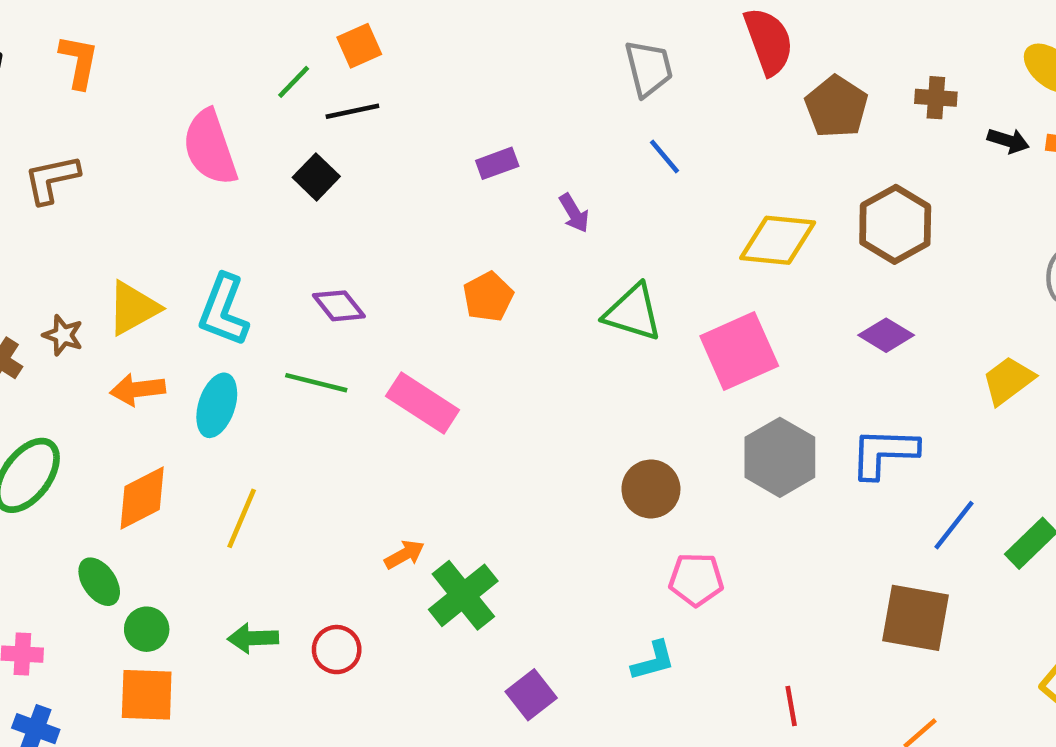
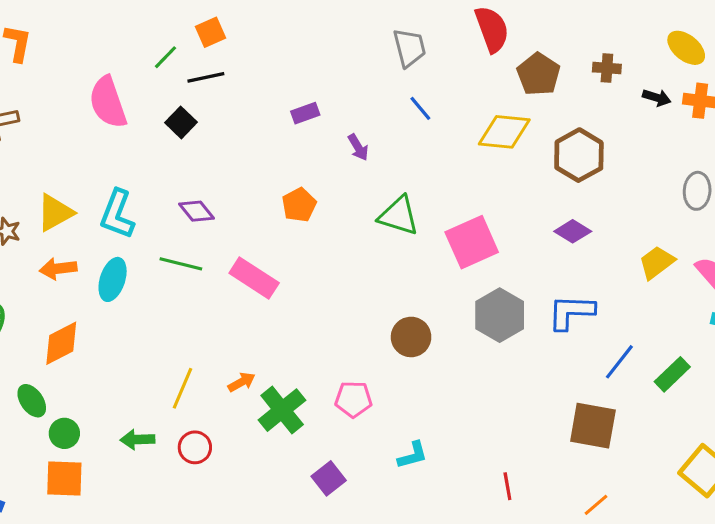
yellow diamond: (778, 240) -> (504, 132), moved
yellow line: (242, 518) -> (183, 388), moved
pink pentagon: (696, 579) -> (354, 399), moved

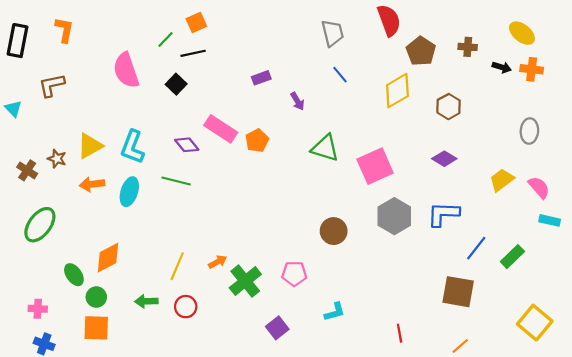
yellow diamond: (504, 132) -> (397, 91), turned -36
brown hexagon: (579, 155) -> (449, 107), size x0.7
pink rectangle: (254, 278) -> (221, 129), moved
orange diamond: (61, 343) -> (108, 258), moved

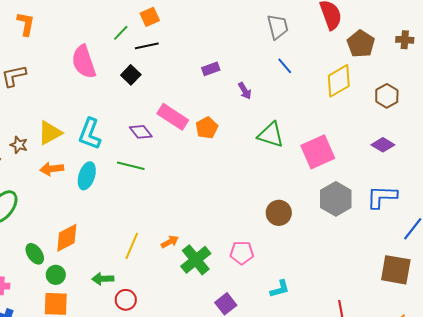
red circle: (186, 307) -> (126, 300), moved

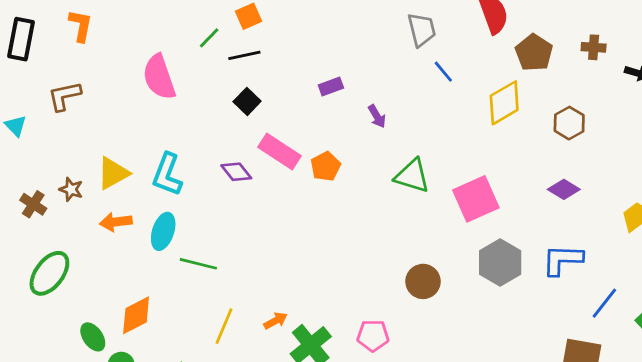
blue line: (285, 66) -> (443, 72), moved
black square: (131, 75) -> (247, 101), moved
green line: (131, 166) -> (198, 264), moved

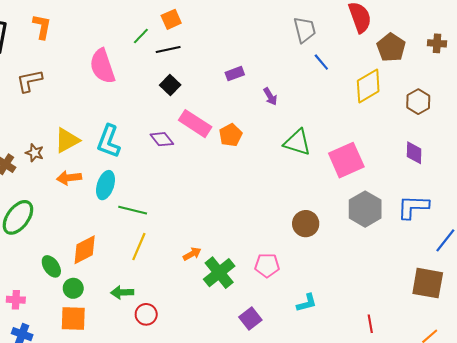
purple diamond: (564, 189) -> (414, 153), turned 60
yellow line: (224, 326) -> (139, 247), moved

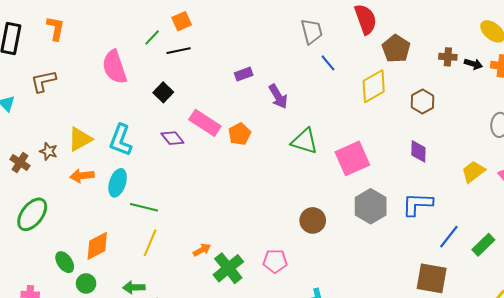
brown cross: (437, 43) -> (448, 57), moved
black square: (170, 85) -> (163, 92), moved
purple arrow: (270, 96) -> (278, 96), size x1.4

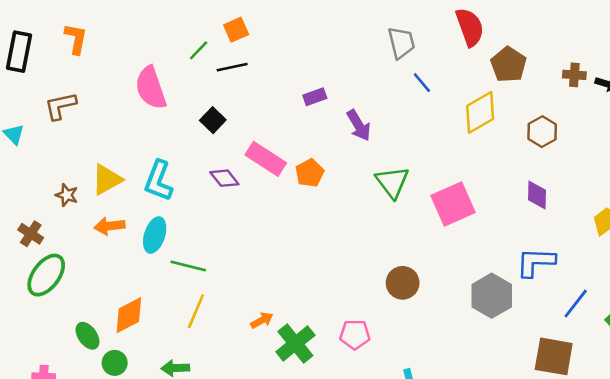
green triangle: (305, 141) -> (392, 182), turned 36
brown cross: (20, 163) -> (31, 234), moved
gray hexagon: (371, 206) -> (492, 296), moved

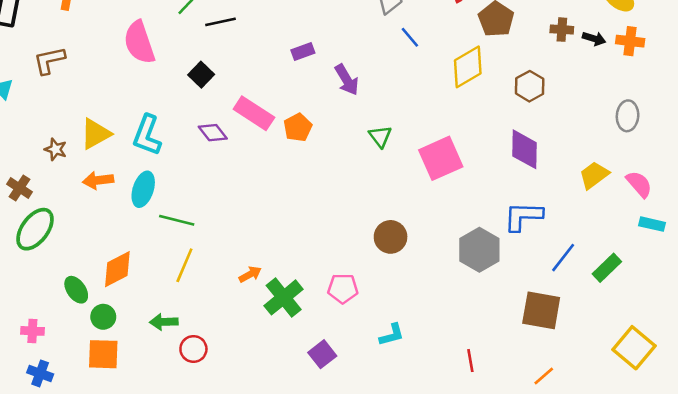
green triangle: (392, 182) -> (380, 136), size x0.7
purple diamond: (537, 195) -> (524, 149), size x1.4

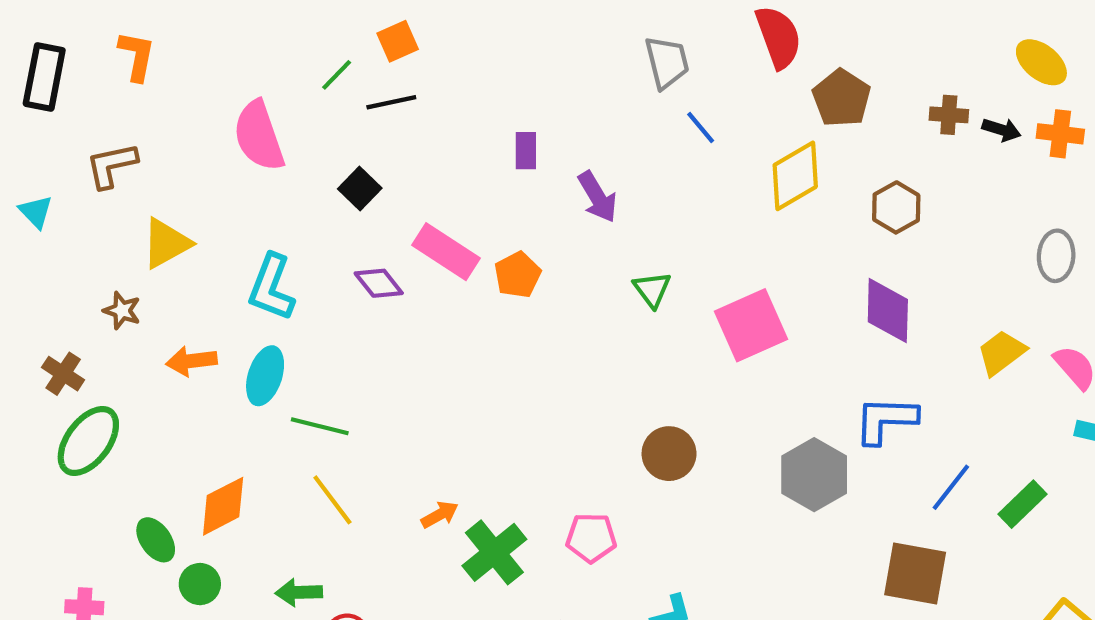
purple rectangle: (303, 51) -> (526, 151), turned -70
yellow triangle: (96, 134) -> (166, 243), moved
yellow line: (184, 265) -> (332, 500), turned -60

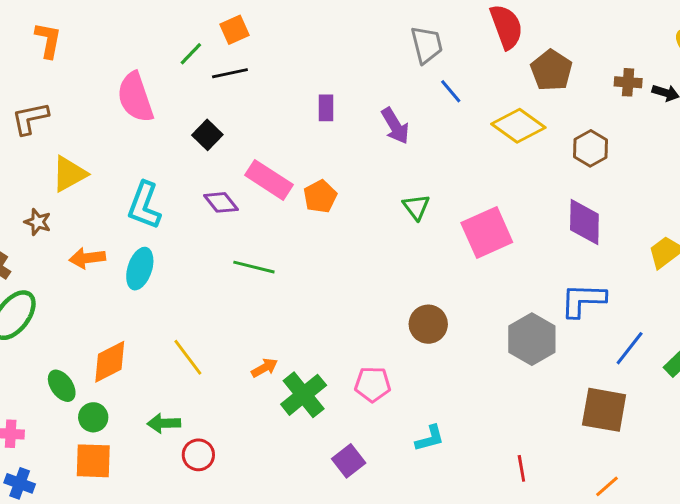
yellow diamond: (795, 176) -> (518, 126), turned 66
purple arrow: (597, 197) -> (395, 126), moved
green line: (320, 426) -> (254, 267), moved

